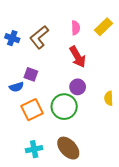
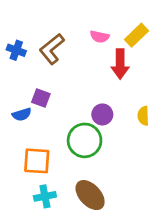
pink semicircle: (76, 28) -> (100, 37), turned 104
red arrow: (78, 57) -> (120, 64), moved, turned 30
yellow semicircle: (109, 98) -> (143, 116), moved
orange square: (32, 110) -> (37, 161), moved, turned 30

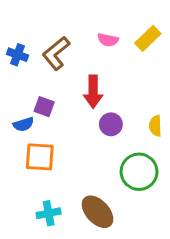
red arrow: (120, 64) -> (93, 92), moved
green circle: (85, 140) -> (139, 172), moved
orange square: (37, 161) -> (40, 157), moved

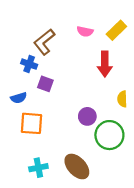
blue cross: (17, 55) -> (29, 64), moved
red arrow: (93, 92) -> (105, 64), moved
purple square: (44, 107) -> (45, 84), moved
purple circle: (111, 124) -> (87, 116), moved

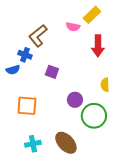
yellow rectangle: (116, 30) -> (92, 15), moved
red arrow: (105, 64) -> (98, 46), moved
purple square: (45, 84) -> (52, 72), moved
blue semicircle: (19, 98) -> (13, 70), moved

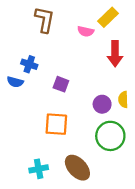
brown L-shape: (38, 36) -> (45, 20), moved, turned 140
blue semicircle: (13, 70) -> (15, 82), turned 32
purple circle: (75, 100) -> (102, 104), moved
orange square: (27, 106) -> (56, 124), moved

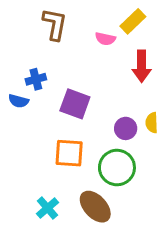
blue cross: (29, 64) -> (36, 79), turned -35
purple square: (61, 84) -> (75, 104), size x1.5
green circle: (110, 136) -> (117, 168), moved
cyan cross: (39, 169) -> (47, 208), turned -30

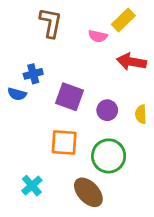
red arrow: (142, 66) -> (131, 62), turned 100
purple circle: (126, 128) -> (107, 110), moved
cyan cross: (47, 208) -> (32, 186), moved

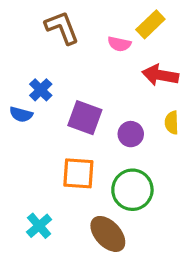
brown L-shape: (51, 23) -> (62, 28), turned -32
blue cross: (33, 74) -> (41, 90), turned -30
yellow semicircle: (141, 114) -> (172, 123), moved

